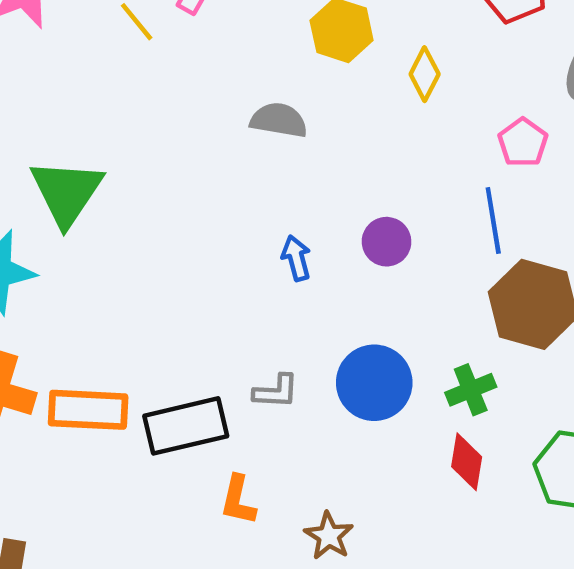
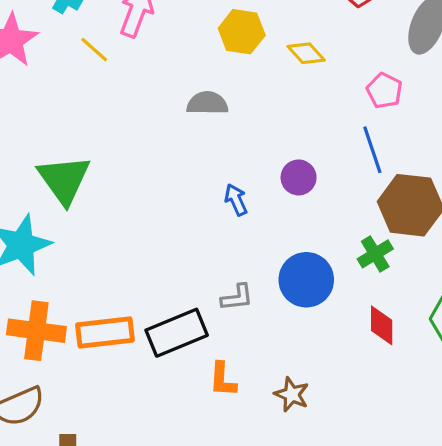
yellow diamond: (425, 74) -> (306, 53), turned -60
green cross: (471, 390) -> (375, 254), moved

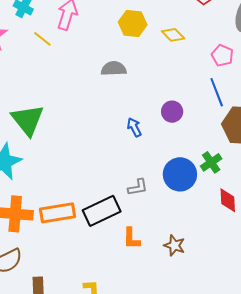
green cross: (375, 254) -> (211, 162), moved

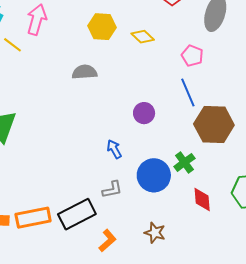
blue arrow: (134, 127) -> (114, 149), moved
orange L-shape: (131, 238) -> (107, 241), turned -130
brown star: (174, 245) -> (155, 233), moved

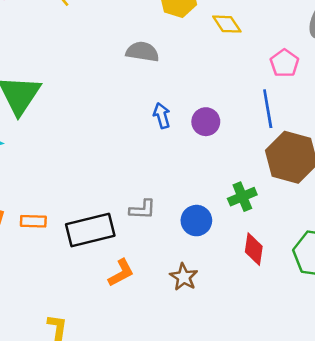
blue arrow: (114, 149) -> (162, 116), moved
blue circle: (154, 175) -> (196, 221), moved, size x0.7
orange rectangle: (33, 218) -> (33, 221), size x0.6

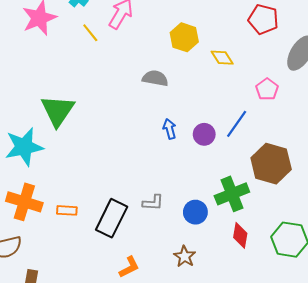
blue line: (268, 109) -> (237, 124), moved, turned 44
green cross: (242, 197) -> (232, 194), size x1.5
black rectangle: (90, 230) -> (112, 218), turned -51
orange L-shape: (121, 273) -> (129, 267), moved

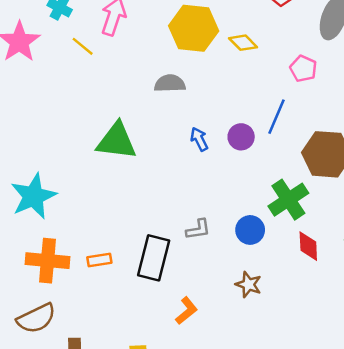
yellow hexagon: (184, 37) -> (194, 28), size x1.4
green triangle: (58, 111) -> (117, 141), moved, turned -45

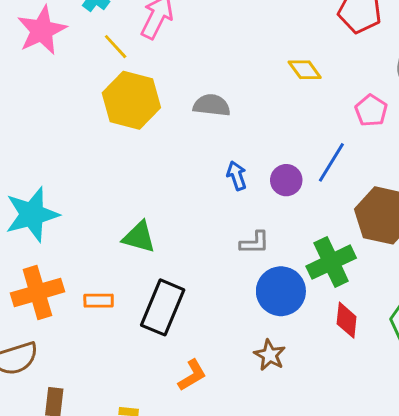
yellow hexagon: (194, 28) -> (131, 100), moved
green triangle: (117, 141) -> (139, 237), moved, size x0.7
gray L-shape: (198, 229) -> (255, 243), moved
blue circle: (250, 230) -> (281, 291), size x1.4
orange cross: (48, 261) -> (37, 292), turned -30

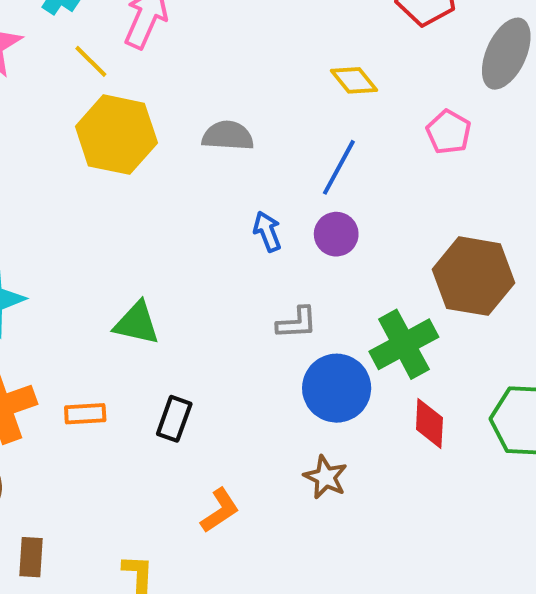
blue line: (331, 162) -> (339, 167), moved
black rectangle: (163, 307) -> (174, 419), size x0.6

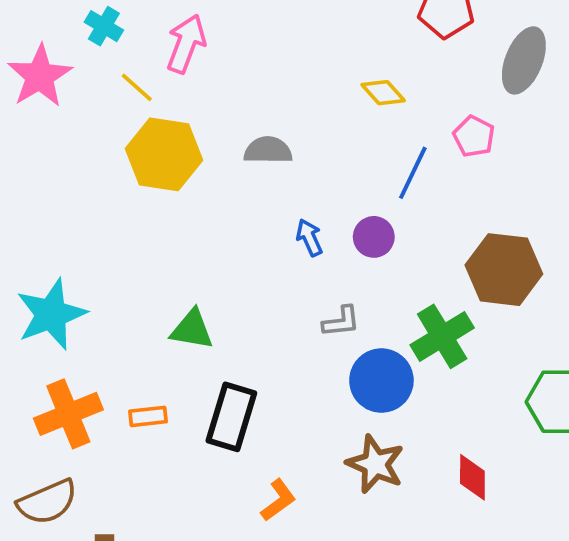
blue line: (339, 167) -> (413, 173), moved
black rectangle: (174, 419) -> (231, 417), size x1.6
red diamond: (429, 424) -> (472, 477), moved
brown star: (326, 477) -> (375, 464), size x1.4

